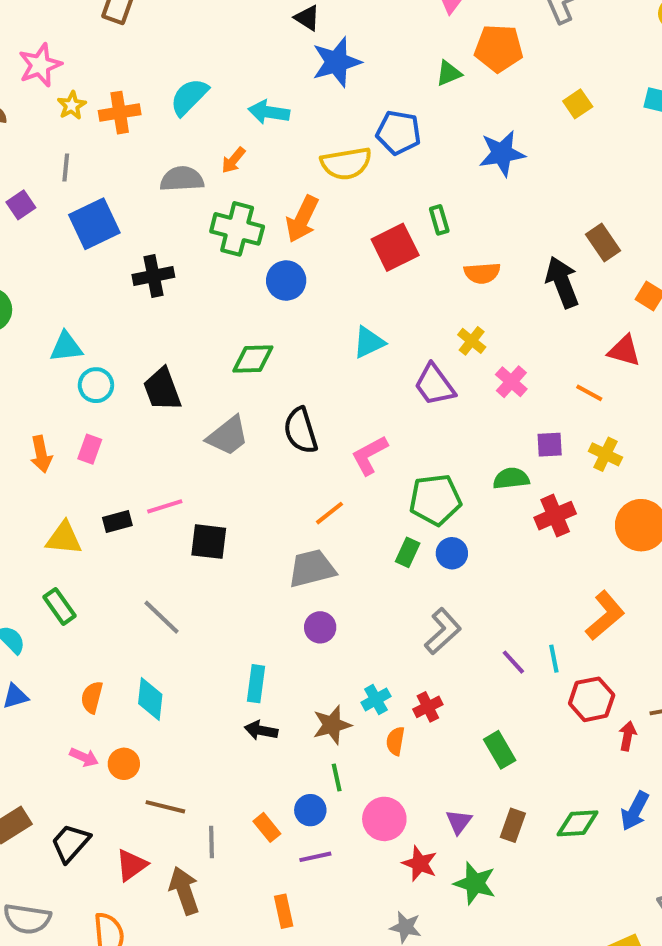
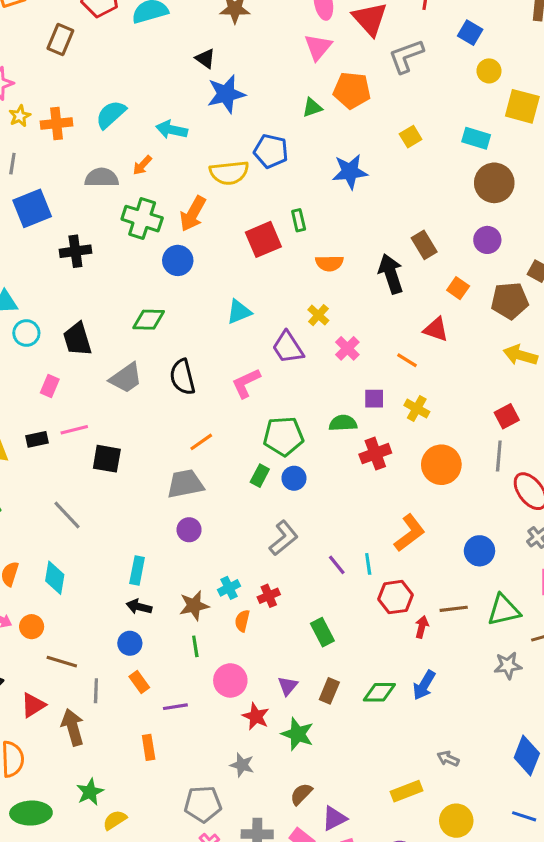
pink rectangle: (90, 449) -> (50, 386), moved
pink L-shape: (370, 455) -> (246, 383), moved
blue circle: (310, 810) -> (130, 643), moved

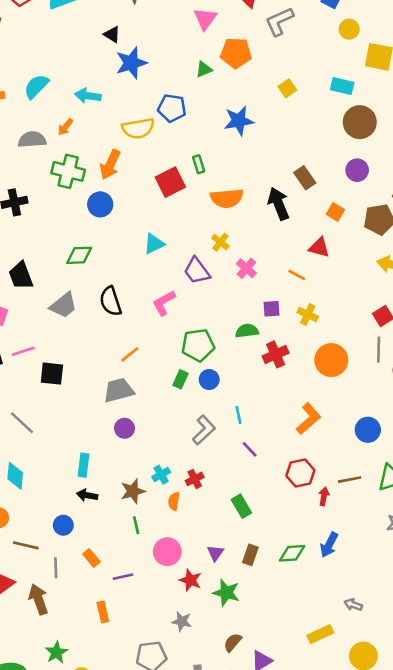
orange semicircle: (329, 263) -> (227, 198), size x1.4
cyan line: (368, 564) -> (238, 415), moved
blue circle: (130, 643) -> (63, 525), moved

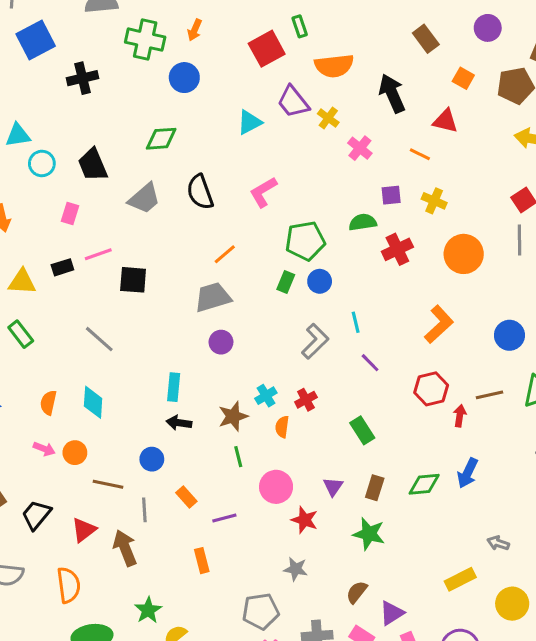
orange arrow: (110, 165) -> (195, 30), size x0.6
black arrow: (279, 204) -> (392, 93), moved
purple trapezoid: (197, 271) -> (293, 102), moved
green star: (226, 593) -> (369, 534), moved

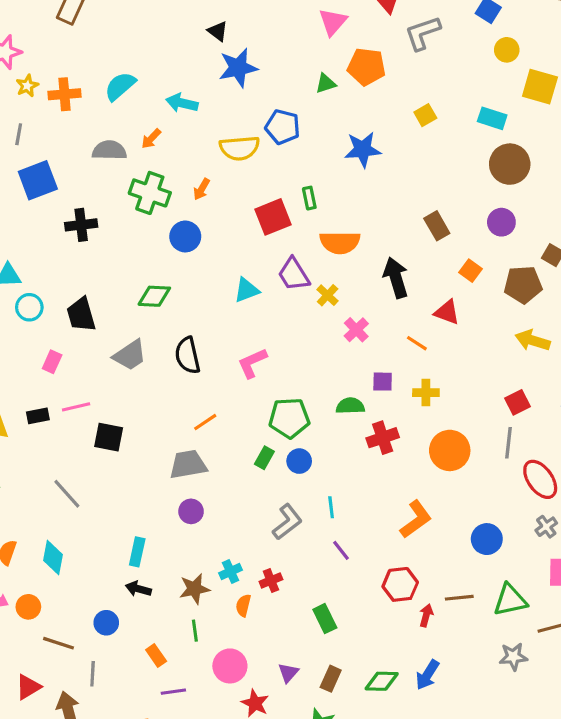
yellow cross: (434, 201) -> (426, 393), turned -30
orange rectangle: (186, 497) -> (156, 655), moved

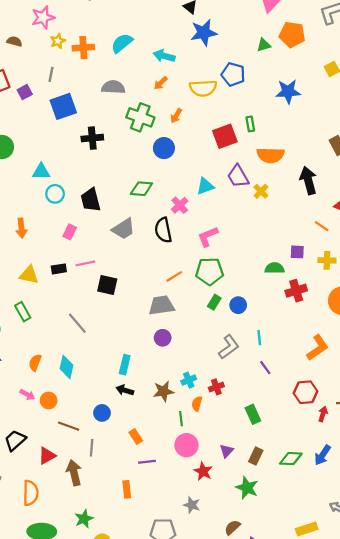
orange arrow: (151, 139) -> (161, 83), moved
pink cross: (356, 330) -> (180, 205), moved
green pentagon: (289, 418) -> (210, 271), moved
green line: (195, 631) -> (181, 419), moved

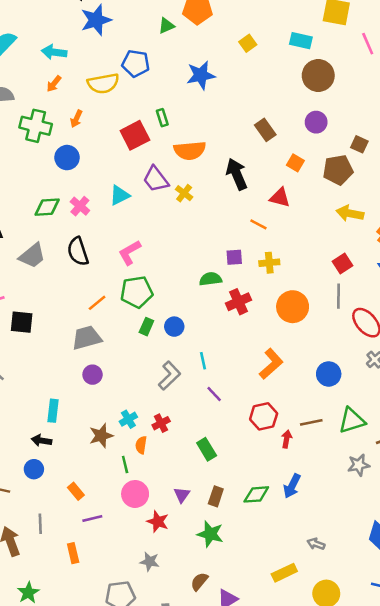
pink cross: (180, 205) -> (80, 206), moved
black arrow: (125, 390) -> (42, 440), moved
gray line: (92, 448) -> (40, 524), moved

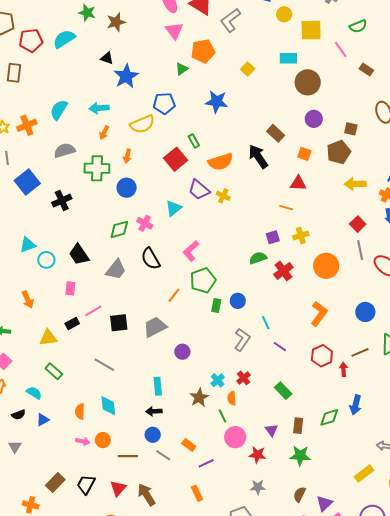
blue star: (201, 75) -> (217, 102), turned 30
black arrow: (237, 174) -> (258, 157), moved
gray trapezoid: (87, 338) -> (155, 327), moved
gray line: (40, 524) -> (163, 455), moved, turned -42

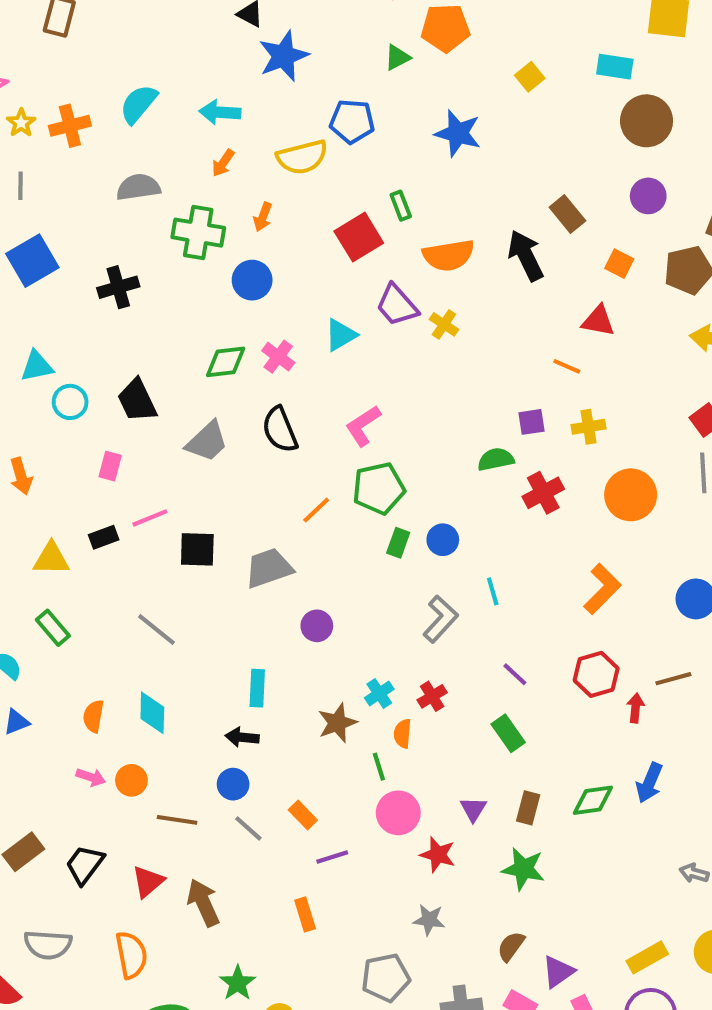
blue square: (27, 182) -> (32, 261), moved
purple line: (280, 347) -> (515, 674), moved
yellow rectangle: (364, 473) -> (647, 957), moved

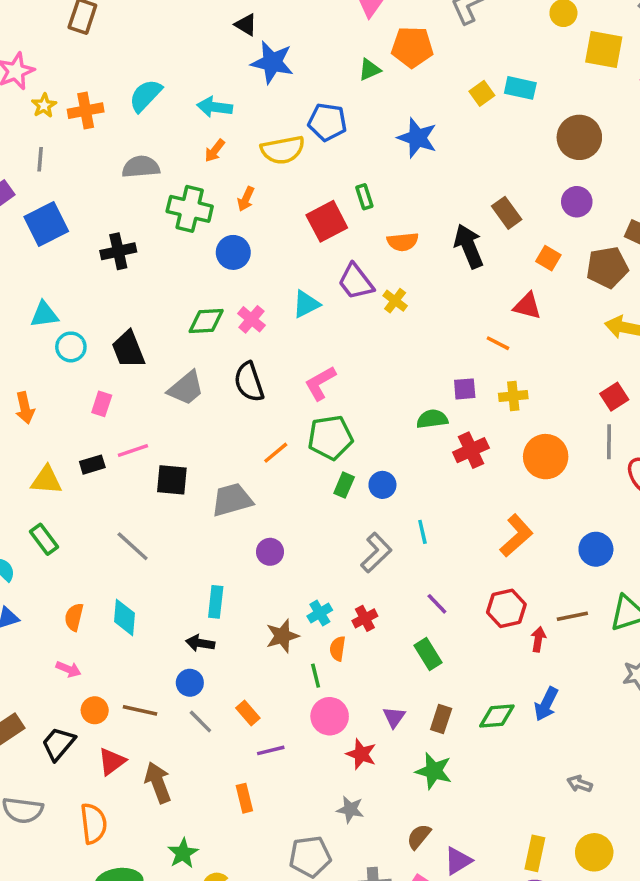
blue star: (284, 56) -> (272, 62), turned 30
cyan rectangle: (615, 67) -> (520, 88), moved
orange semicircle: (449, 255) -> (403, 242), size x0.7
orange circle: (131, 780) -> (95, 710), moved
yellow rectangle: (647, 957) -> (535, 853), turned -52

